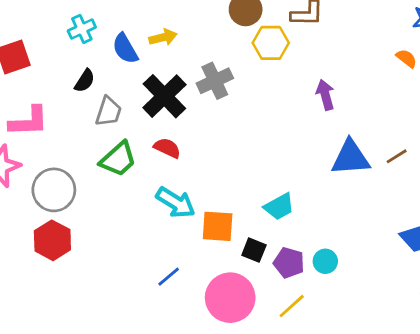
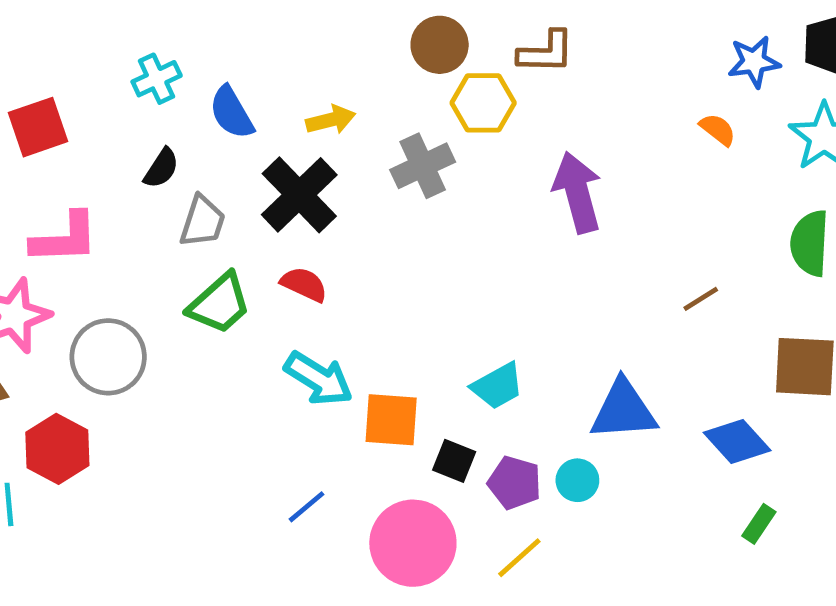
yellow arrow: (163, 37) -> (331, 120), moved
gray cross: (215, 81) -> (423, 166), moved
purple arrow: (325, 95) -> (577, 192), size x1.5
blue triangle: (351, 158) -> (623, 410), moved
red hexagon: (52, 240) -> (57, 449), moved

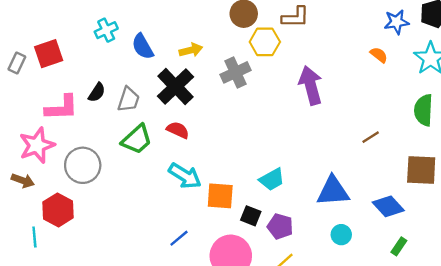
black semicircle: (161, 168) -> (97, 92), moved
cyan circle: (577, 480) -> (341, 235), moved

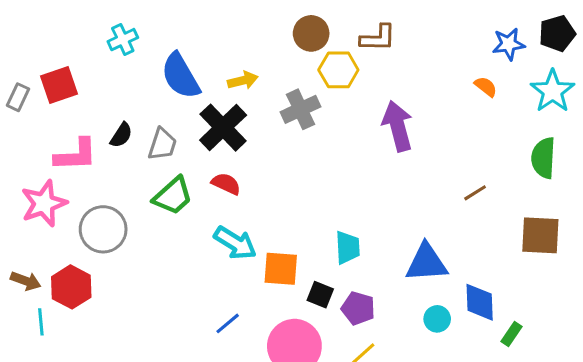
cyan cross: (106, 30) -> (123, 39), moved
blue semicircle: (143, 47) -> (181, 76), size x1.4
cyan trapezoid: (272, 179) -> (348, 248), turned -64
brown arrow: (23, 181) -> (26, 281), moved
blue diamond: (388, 206) -> (480, 302), moved, turned 40

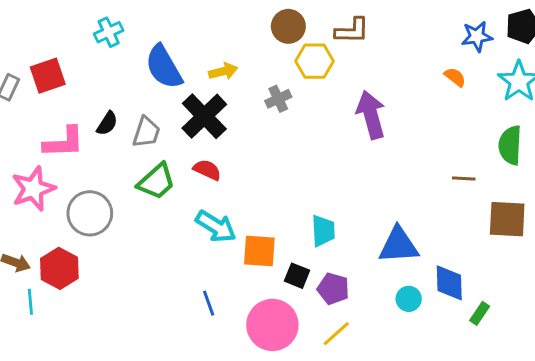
gray cross: (300, 109) -> (278, 99), size x0.7
brown line: (475, 193) -> (464, 179), moved, turned 35
blue line: (228, 323) -> (209, 303), turned -70

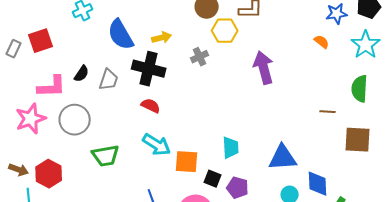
black cross: (204, 116) -> (149, 69), turned -32
green trapezoid: (156, 181) -> (106, 156), moved, turned 32
gray circle: (90, 213) -> (75, 120), moved

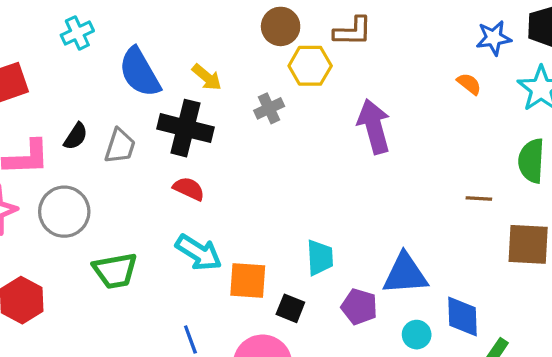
yellow arrow: (162, 38) -> (207, 77), turned 54
purple pentagon: (238, 188) -> (359, 307), moved

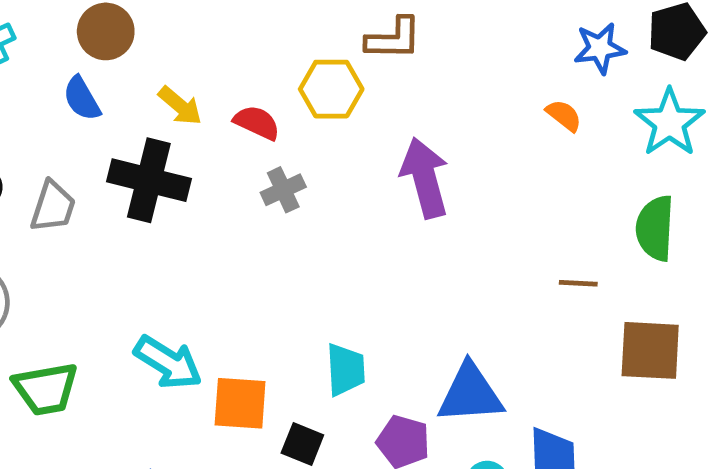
brown circle: (281, 26) -> (106, 31), moved
blue semicircle: (140, 72) -> (82, 99), size x0.6
gray cross: (269, 108) -> (283, 190), moved
red semicircle: (189, 189) -> (257, 123), moved

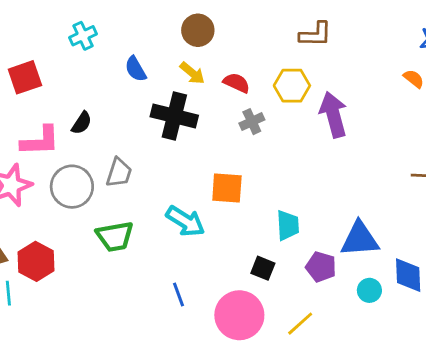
brown circle: (106, 31) -> (198, 30), moved
yellow hexagon: (331, 89) -> (292, 86), moved
gray trapezoid: (53, 207) -> (119, 173), moved
orange square: (240, 403) -> (227, 188), moved

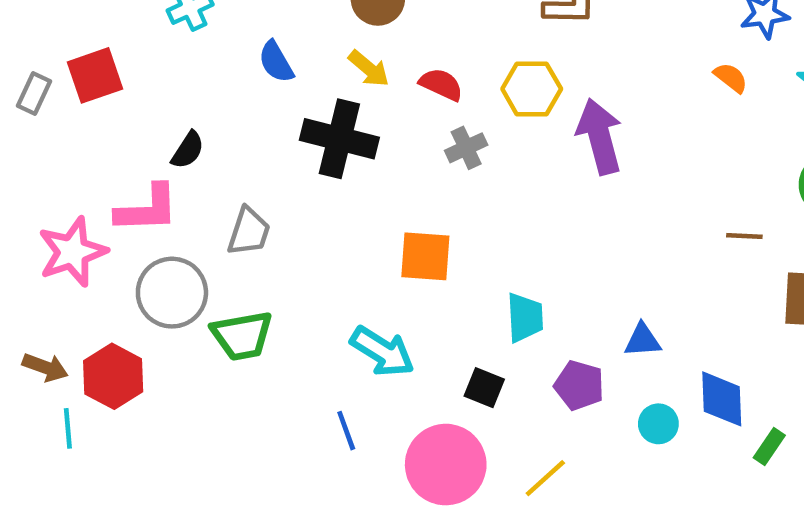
pink L-shape: (40, 141) -> (147, 209), moved
gray circle: (72, 187) -> (172, 293), moved
cyan arrow: (185, 221) -> (382, 351), moved
blue triangle: (360, 239) -> (643, 340), size x0.6

